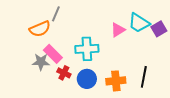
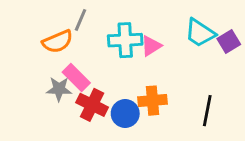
pink triangle: (118, 30) -> (151, 46), moved
cyan cross: (87, 49) -> (125, 40), moved
red cross: (64, 73) -> (92, 105), size x1.5
orange cross: (116, 81) -> (153, 101), moved

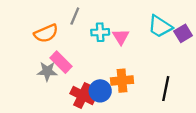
gray line: (81, 20) -> (75, 16), moved
cyan cross: (125, 40) -> (100, 32), size x0.7
pink triangle: (151, 46) -> (121, 37), turned -30
red cross: (92, 105) -> (83, 95), moved

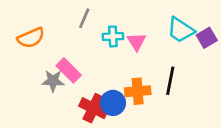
orange semicircle: (46, 33) -> (31, 38), moved
black line: (166, 89) -> (170, 81), moved

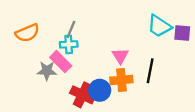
gray line: (84, 18) -> (71, 29), moved
cyan cross: (113, 36) -> (69, 44), moved
purple square: (207, 38) -> (182, 33), turned 36
pink triangle: (136, 42) -> (120, 56), moved

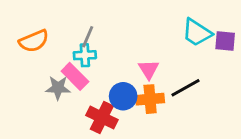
black line: (150, 71) -> (185, 88), turned 50
blue circle: (100, 90) -> (123, 96), moved

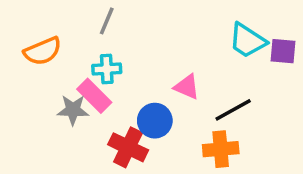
gray line: (88, 37) -> (107, 21), moved
pink triangle: (149, 69) -> (187, 87), turned -35
orange cross: (150, 99) -> (221, 149), moved

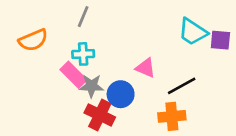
gray star: (73, 110) -> (91, 86), moved

